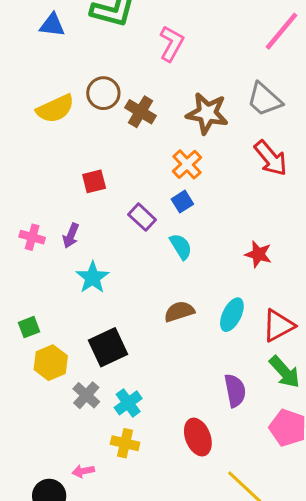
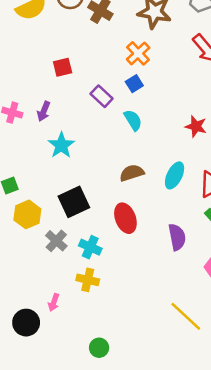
cyan cross: (128, 403) -> (90, 247), turned -30
red ellipse: (198, 437) -> (125, 218), moved
pink arrow: (83, 471) -> (54, 302), turned -60

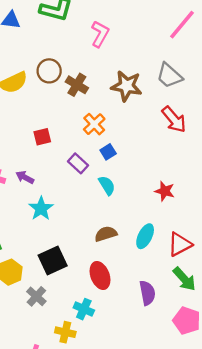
orange cross: (138, 53) -> (94, 124), moved
purple arrow: (44, 111) -> (25, 177), turned 96
cyan cross: (90, 247) -> (84, 309), moved

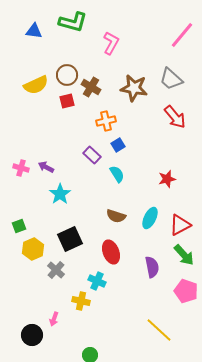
orange cross: (94, 124) -> (106, 121), turned 30
red square: (42, 137) -> (67, 101), moved
red star: (165, 191) -> (167, 179), turned -30
brown semicircle: (106, 234) -> (116, 216), turned -144

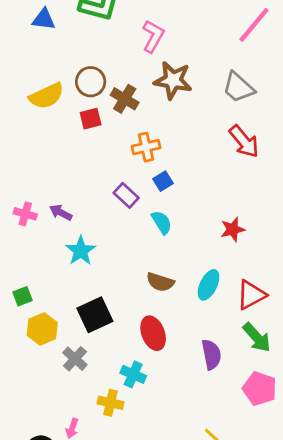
brown star: (134, 88) -> (173, 80), moved

